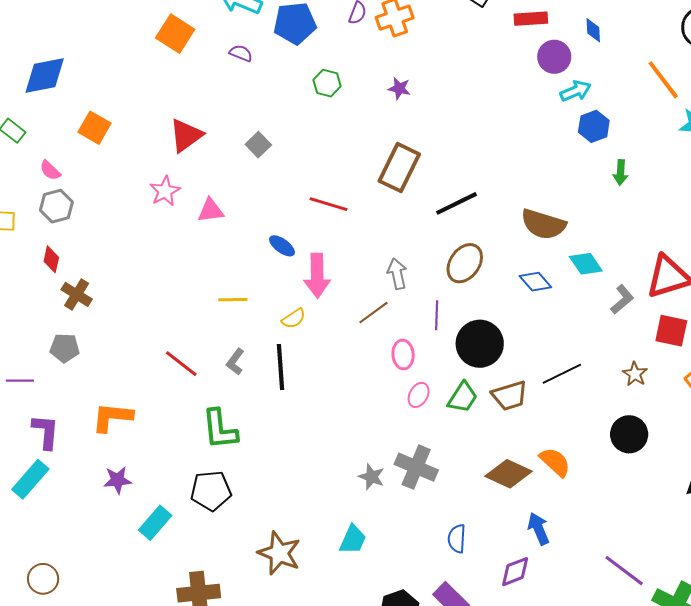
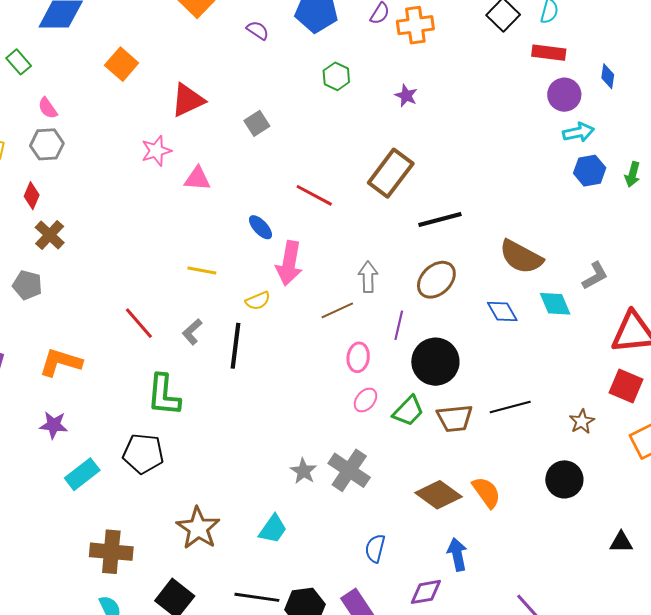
orange square: (95, 128) -> (122, 64), moved
green arrow: (621, 172) -> (633, 174), moved
gray L-shape: (622, 299) -> (595, 276), moved

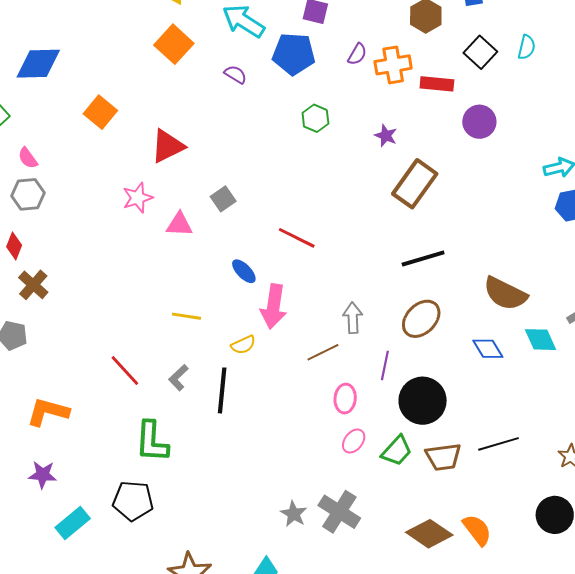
red rectangle: (549, 53) -> (437, 84), moved
purple circle: (564, 95) -> (479, 122), moved
gray square: (257, 123) -> (223, 199), moved
brown rectangle: (391, 173) -> (415, 184), moved

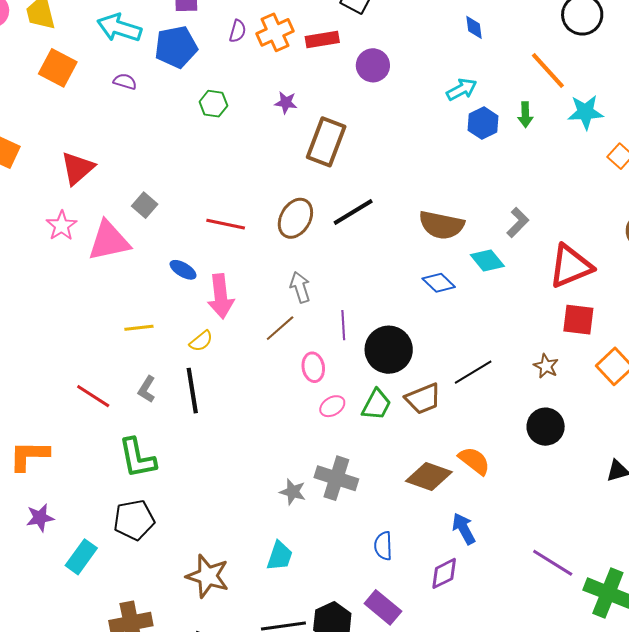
pink triangle: (179, 224) -> (109, 241), size x1.6
brown ellipse: (421, 319) -> (295, 218), moved
pink ellipse: (354, 441) -> (332, 406), turned 35

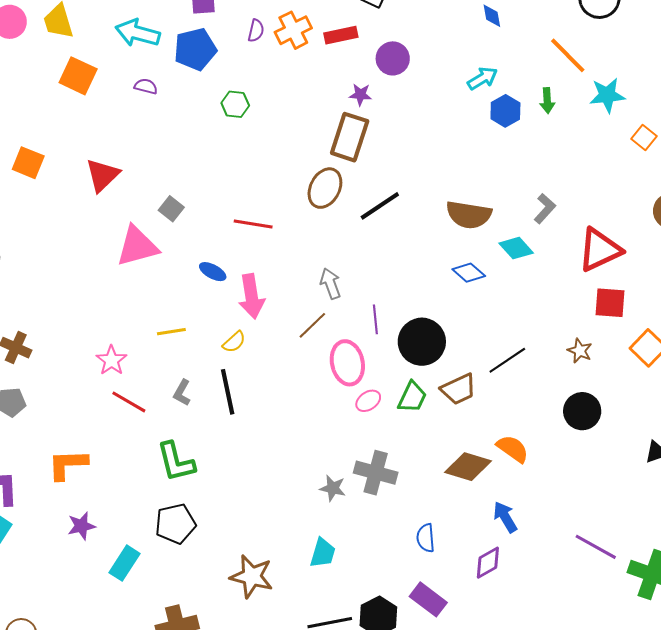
purple star: (286, 103) -> (360, 95), moved
brown ellipse: (295, 218) -> (325, 188), moved
pink star: (62, 226) -> (111, 360), moved
pink ellipse: (313, 367) -> (347, 363), size x1.5

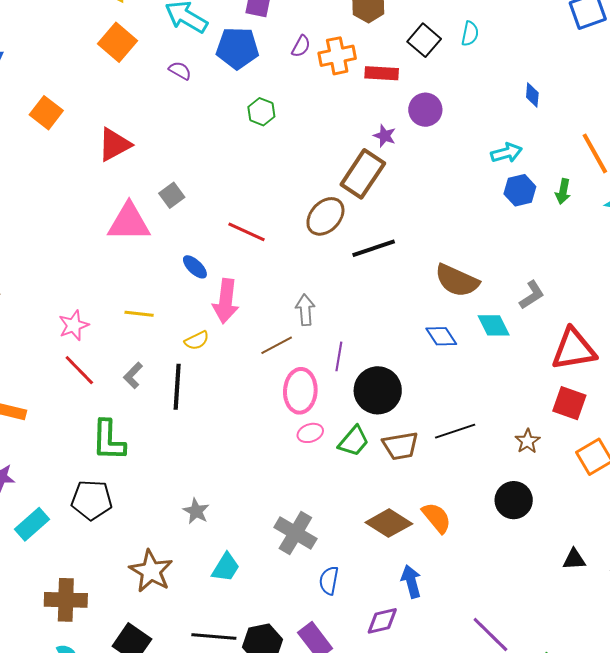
gray cross: (376, 473) -> (295, 533), moved
gray star: (333, 488) -> (196, 511), moved

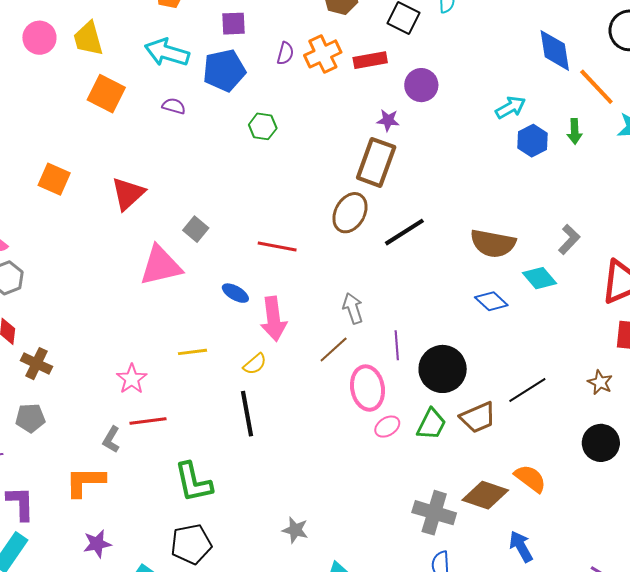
blue diamond: (532, 95) -> (555, 50), moved, size x1.8
red line: (79, 370) -> (148, 421), turned -39
gray L-shape: (133, 375) -> (111, 440), moved
gray cross: (295, 533) -> (434, 513), moved

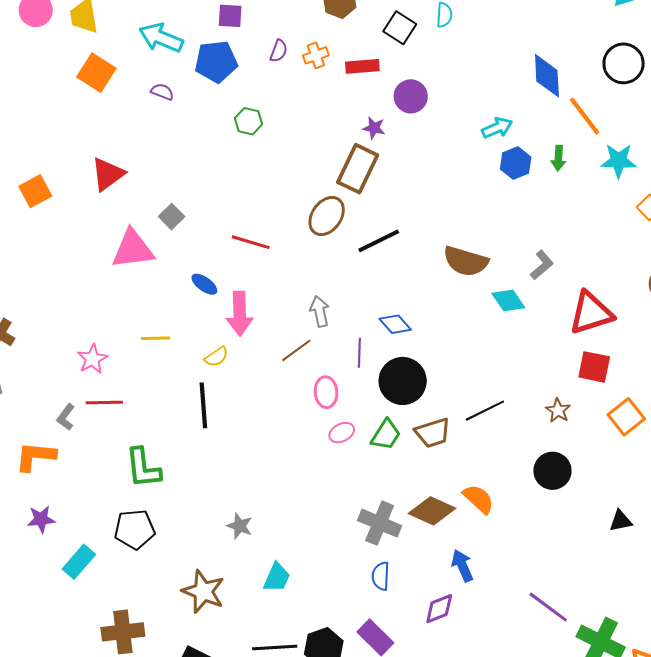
orange cross: (323, 54) -> (316, 55), size x0.7
orange square: (54, 179) -> (35, 191), moved, turned 32
blue diamond: (491, 301) -> (395, 324), moved
pink ellipse: (367, 388) -> (326, 392), size x0.7

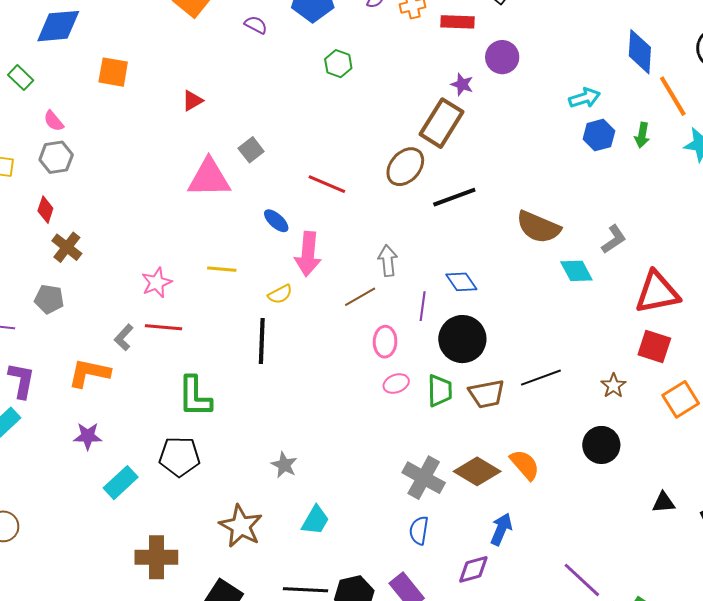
red triangle: (108, 174) -> (192, 101), size x0.6
orange square: (35, 191) -> (113, 72), moved, turned 32
green trapezoid: (386, 435) -> (440, 391), turned -40
blue arrow: (462, 566) -> (501, 529), turned 40

